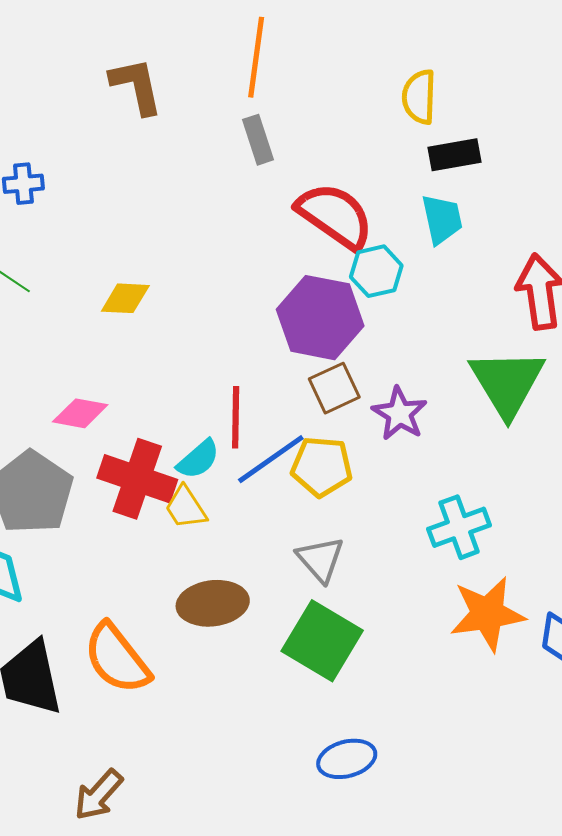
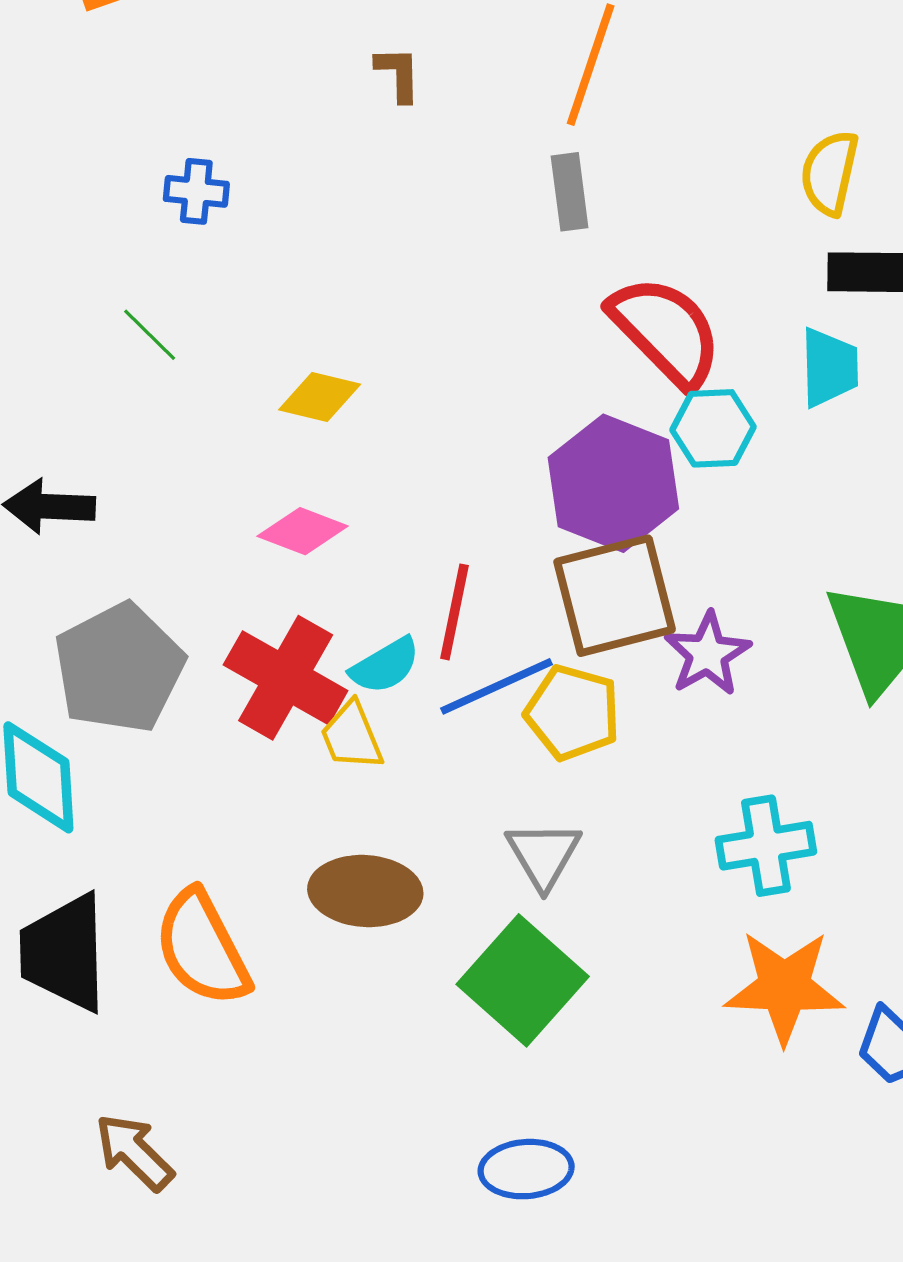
brown L-shape: (136, 86) -> (398, 74), size x0.6
brown square: (334, 388) -> (615, 596), size x1.6
pink diamond: (80, 413) -> (303, 531), moved
brown arrow: (98, 795) -> (134, 1152), turned 82

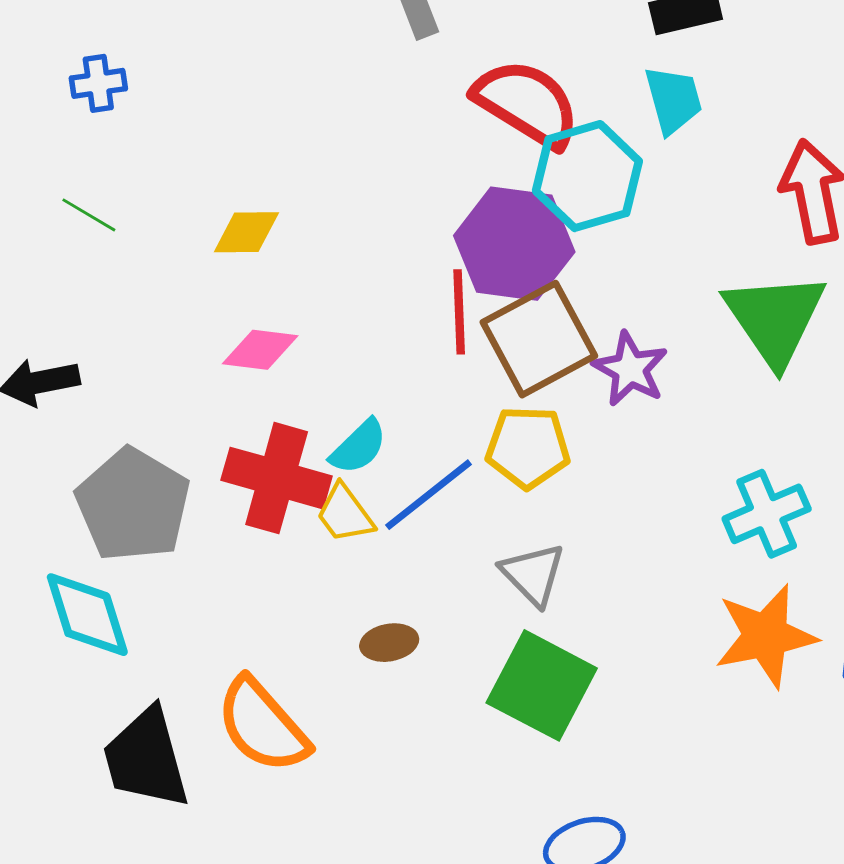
cyan hexagon: (713, 428) -> (587, 176), size x1.5
red line: (455, 612) -> (459, 312), moved
blue line: (497, 686) -> (428, 495), moved
cyan cross: (766, 846) -> (767, 514), moved
brown ellipse: (365, 891) -> (389, 643), size x0.6

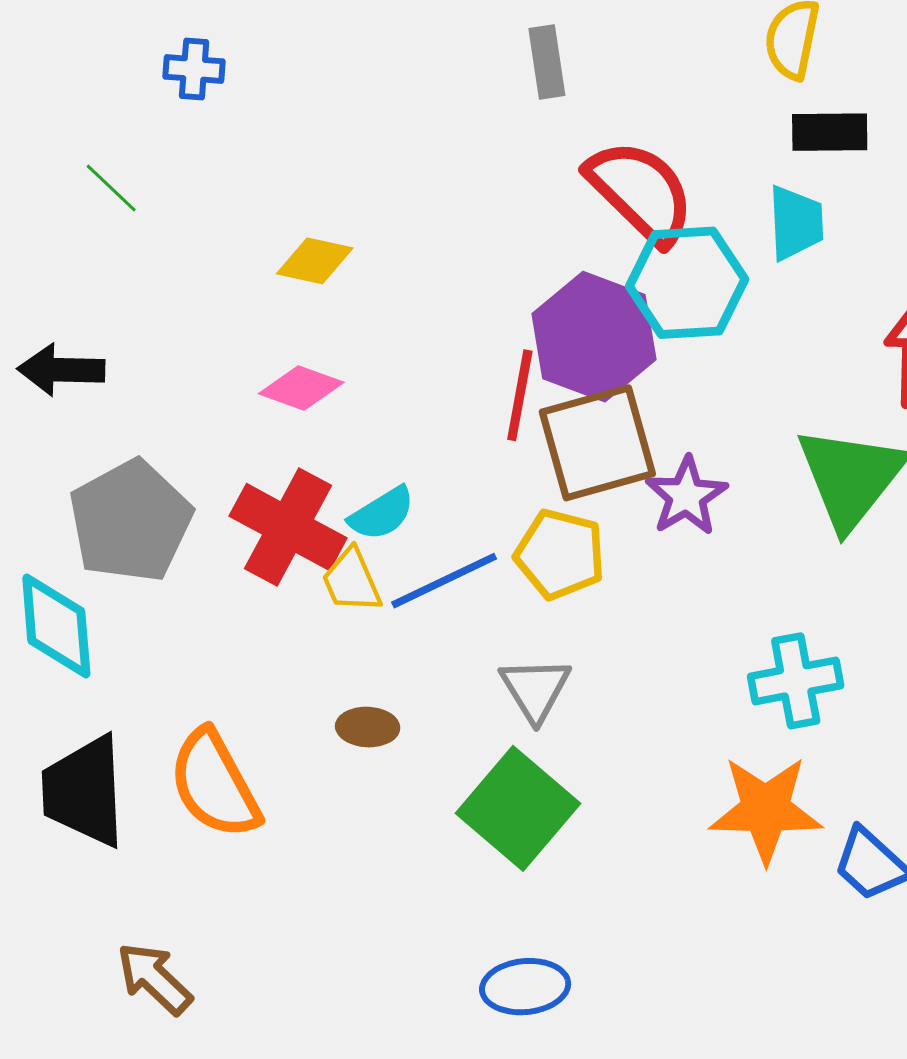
green line: (89, 215) -> (111, 188), moved

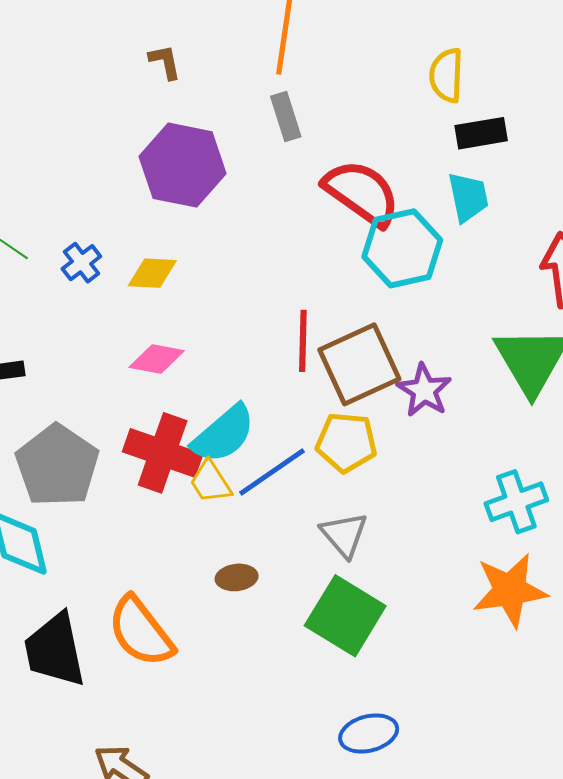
blue cross: (194, 69) -> (81, 263), moved, turned -33
purple hexagon: (594, 337) -> (183, 165), moved
cyan semicircle: (382, 514) -> (224, 434), size x1.5

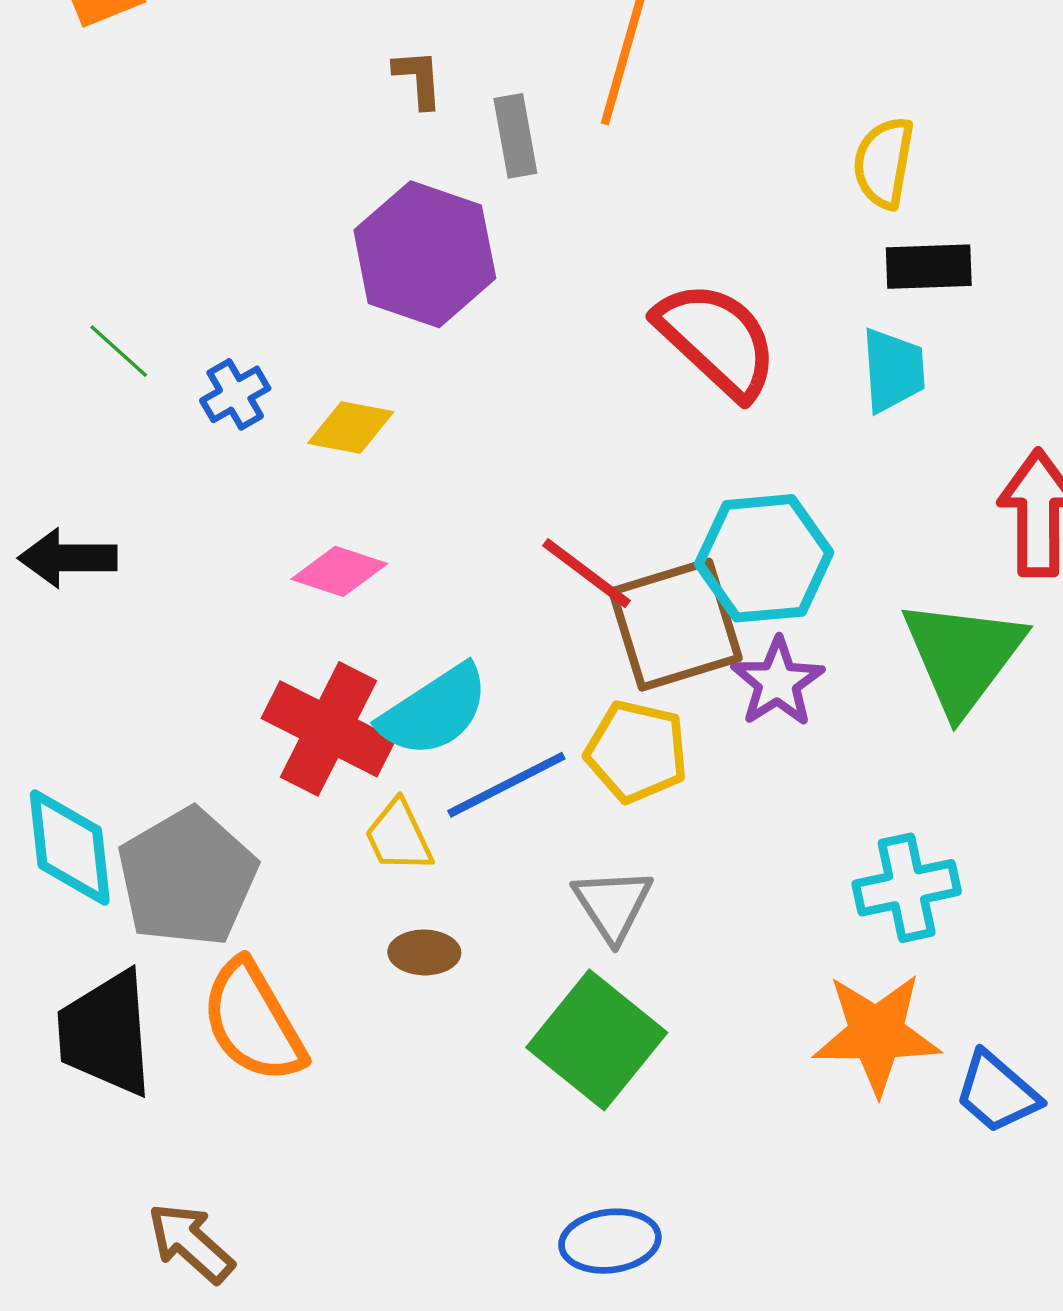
gray rectangle: (286, 116) -> (515, 136), moved
cyan hexagon: (402, 248) -> (764, 558), moved
red line: (303, 341) -> (586, 573), turned -62
gray pentagon: (57, 466) -> (187, 877), moved
yellow trapezoid: (211, 482) -> (399, 836), moved

